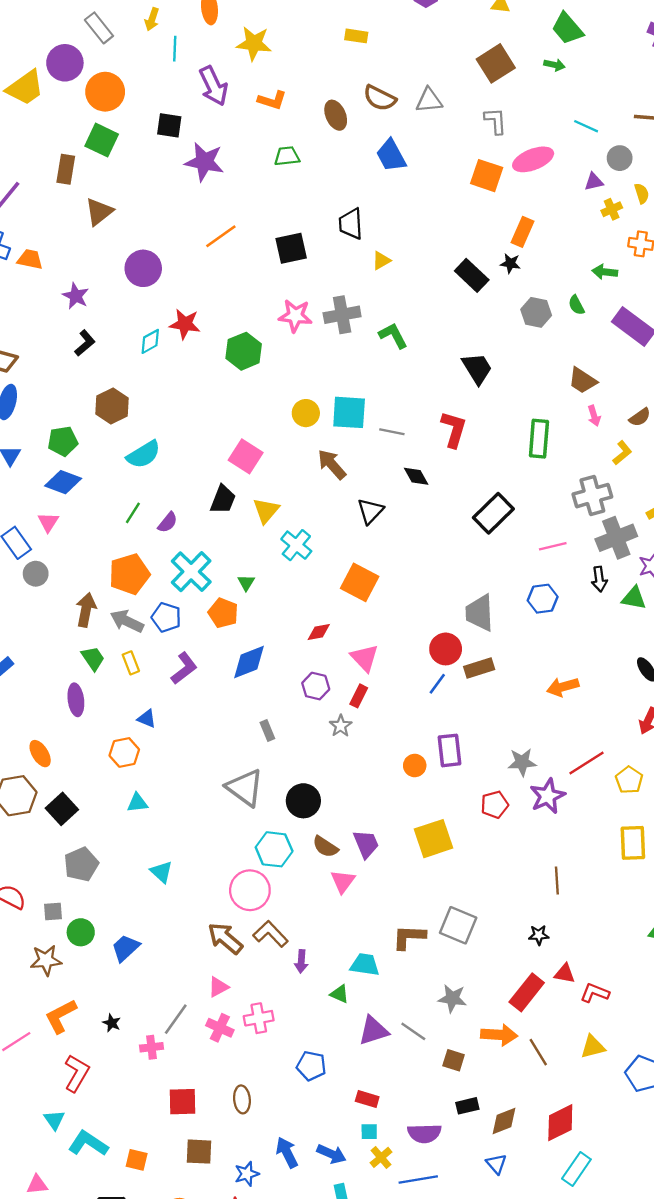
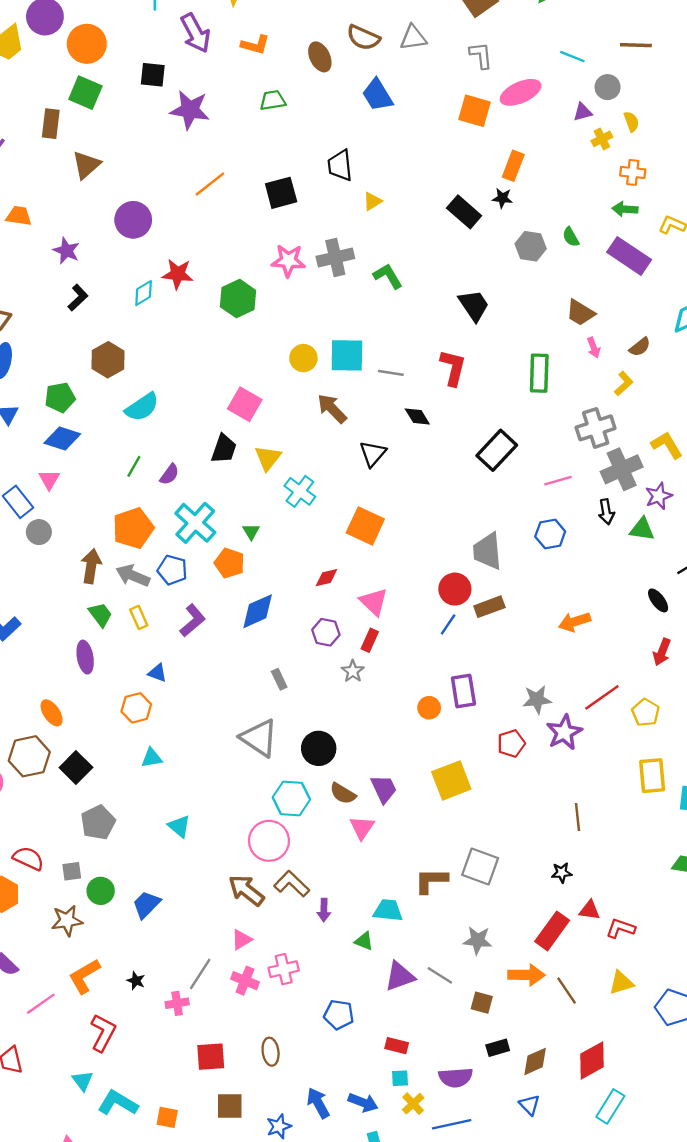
green arrow: (605, 272) -> (625, 209), moved

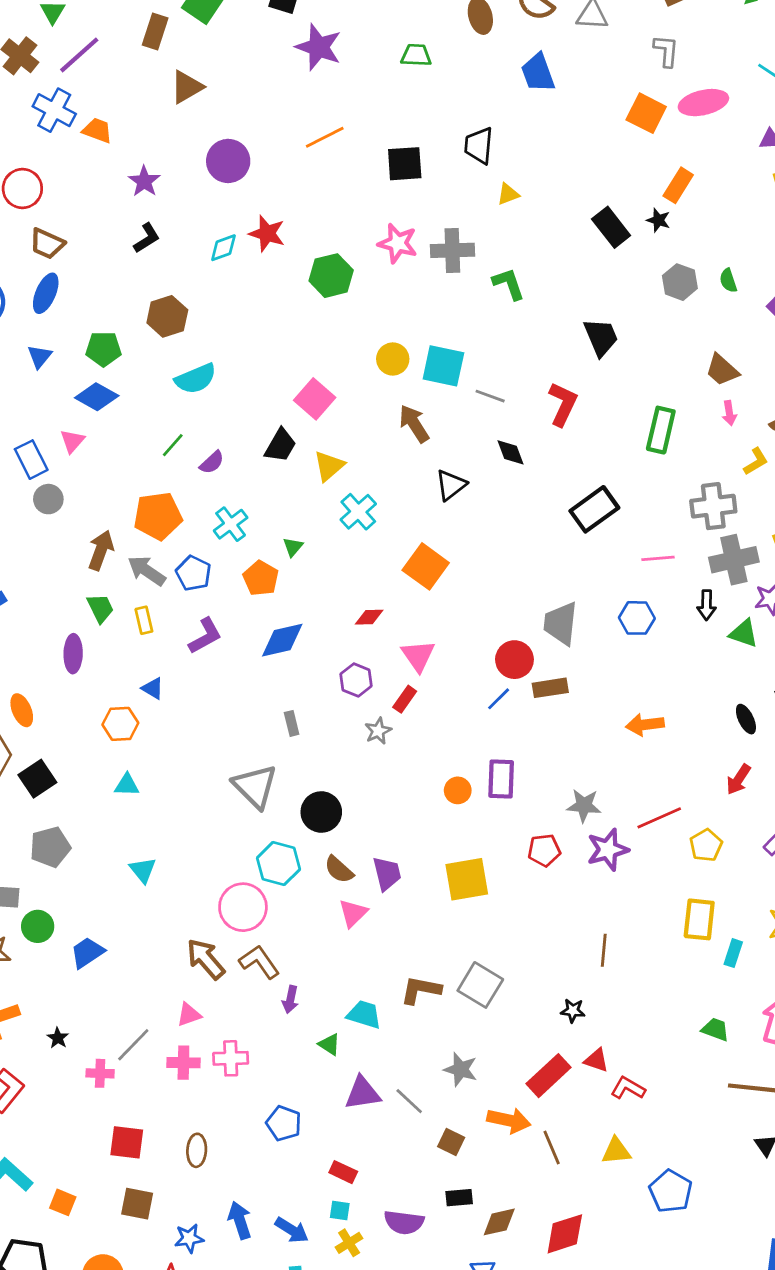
cyan cross: (195, 523) -> (231, 524), size x0.7
pink cross: (245, 981) -> (183, 1063), turned -32

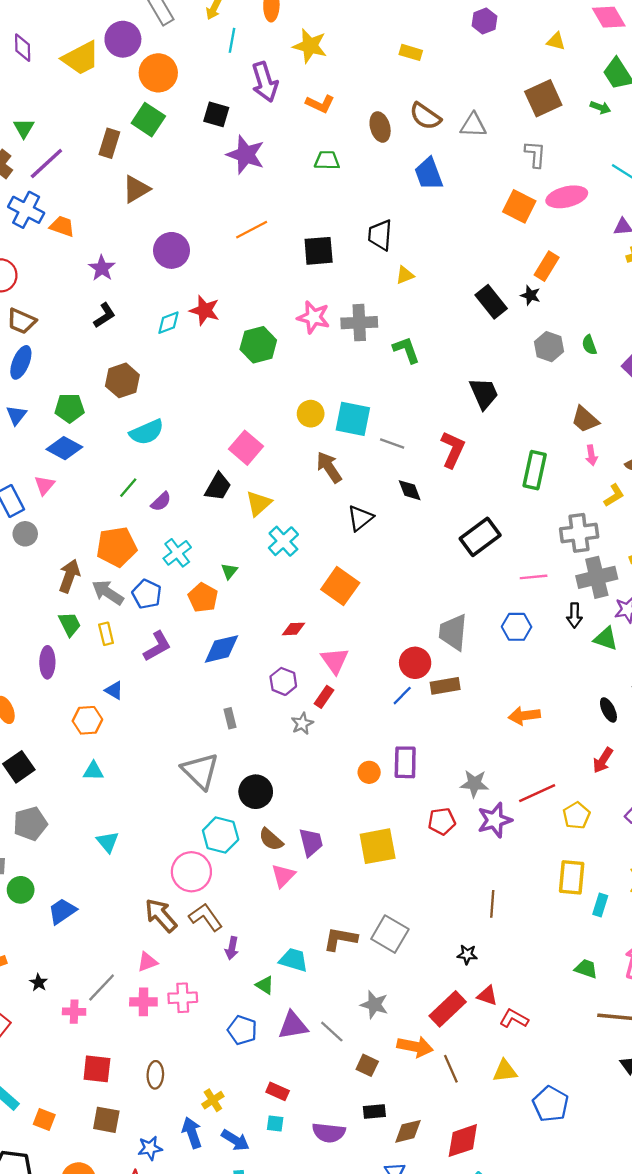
blue pentagon: (284, 1123) -> (242, 1030), moved
yellow cross: (349, 1243) -> (213, 1100), moved

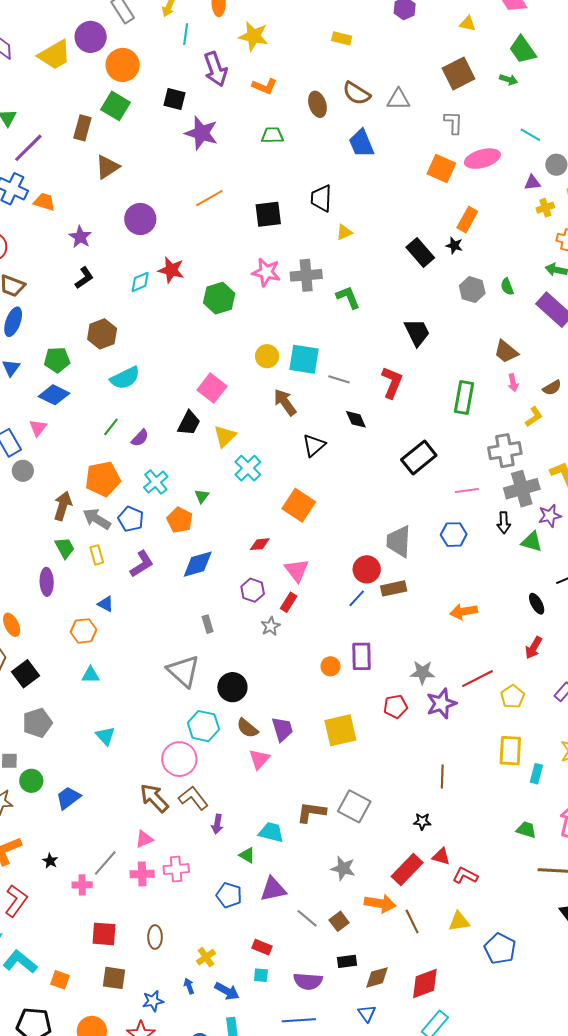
gray line: (332, 1032) -> (307, 918), moved
brown square: (367, 1065) -> (339, 921), turned 30
blue arrow: (192, 1133) -> (189, 986), size x0.6

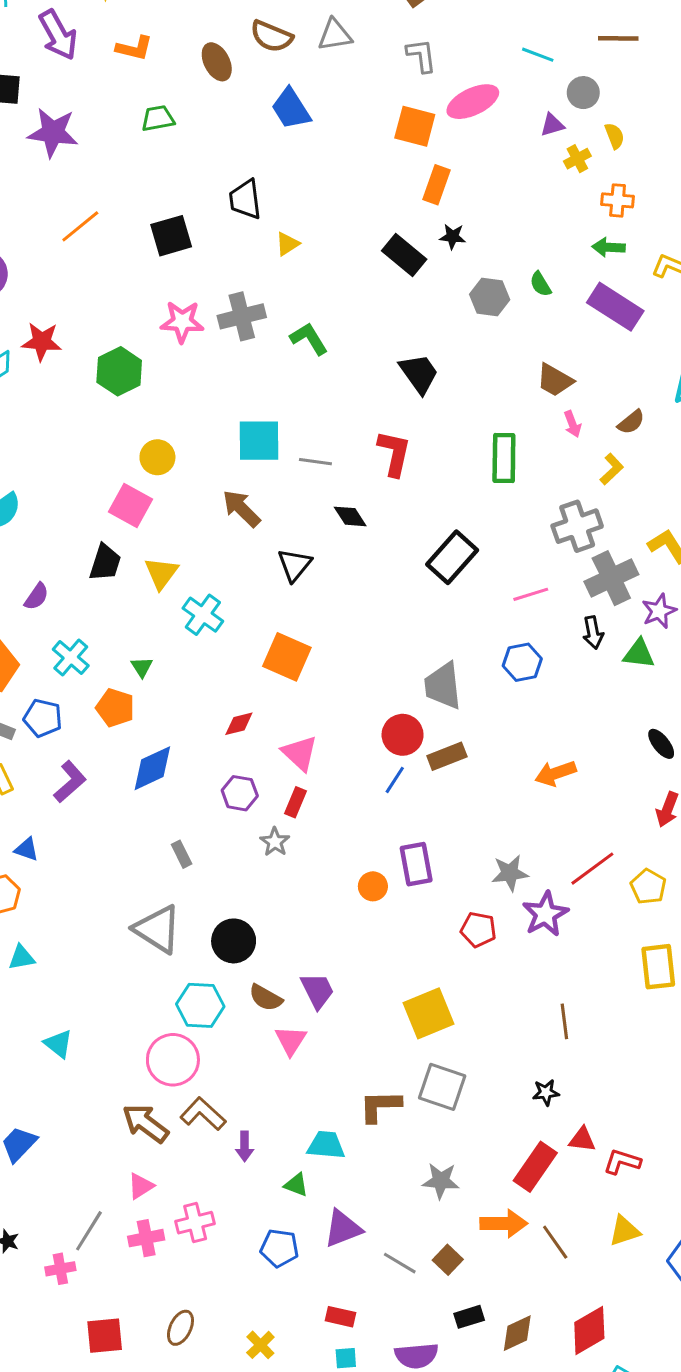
orange rectangle: (467, 220) -> (436, 185), moved
yellow circle: (267, 356) -> (157, 457), moved
red pentagon: (395, 706) -> (478, 930), turned 30
yellow square: (340, 730) -> (428, 1013), moved
brown ellipse: (155, 937) -> (180, 1328), turned 35

